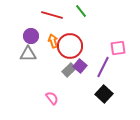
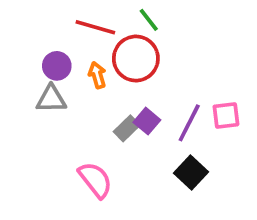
red circle: (70, 46) -> (136, 59), moved
pink square: (118, 48) -> (226, 116), moved
pink semicircle: (52, 98) -> (95, 180), size x1.5

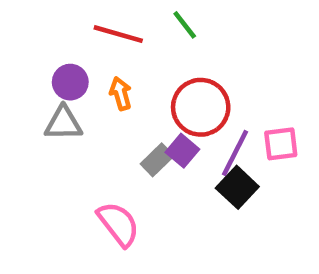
red circle: (136, 59) -> (201, 107), moved
black square: (191, 173) -> (237, 187), moved

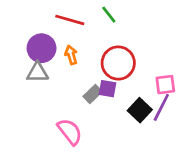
purple circle: (70, 82) -> (42, 48), size x1.4
purple square: (182, 151) -> (107, 89), turned -30
purple line: (235, 153) -> (161, 107), moved

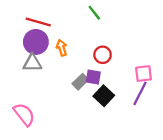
red line: (70, 20) -> (38, 22), moved
red circle: (118, 63) -> (103, 55), size x0.6
black square: (140, 110) -> (104, 96), moved
pink semicircle: (70, 132) -> (24, 114), moved

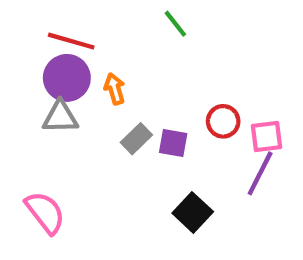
red circle: (103, 55) -> (223, 121), moved
gray rectangle: (80, 82) -> (136, 139), moved
black square: (104, 96) -> (193, 212), moved

